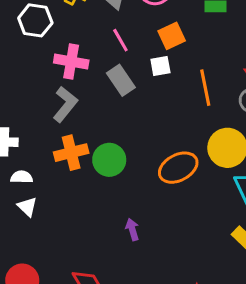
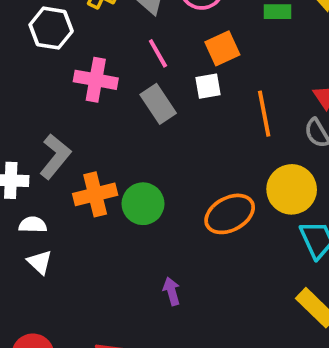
gray L-shape: (65, 104) -> (55, 156), moved

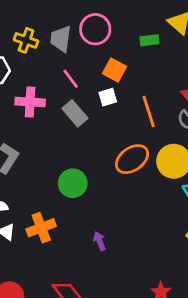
orange square: (222, 48) -> (115, 70), turned -30
orange cross: (95, 194) -> (41, 228), moved
orange ellipse: (230, 214) -> (132, 159), moved

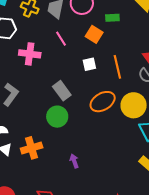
green rectangle: (149, 40) -> (112, 18), moved
white square: (108, 97) -> (89, 64), moved
gray rectangle: (75, 113) -> (62, 91), moved

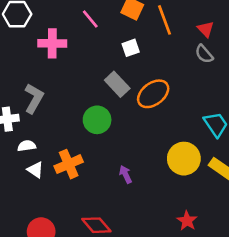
orange line: (117, 67) -> (164, 20), moved
gray rectangle: (62, 91) -> (117, 84), moved
yellow circle: (134, 105) -> (184, 159), moved

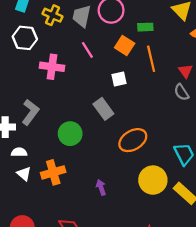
orange ellipse: (153, 94) -> (133, 140), moved
green circle: (97, 120) -> (70, 134), moved

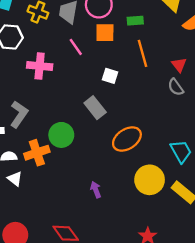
orange square: (125, 46) -> (105, 33), moved, turned -30
white square: (119, 79) -> (110, 76), turned 32
orange cross: (53, 172) -> (37, 153), moved

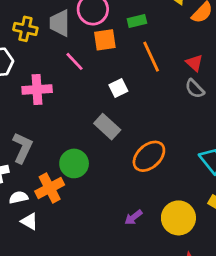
white square: (110, 76) -> (118, 88), turned -35
yellow circle: (150, 180) -> (178, 218), moved
purple arrow: (96, 190) -> (133, 217), moved, turned -98

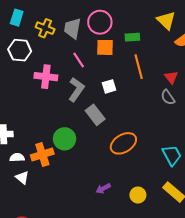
gray L-shape: (22, 148) -> (76, 89), moved
yellow circle: (178, 218) -> (138, 195), size x0.6

